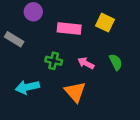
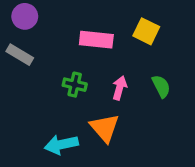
purple circle: (33, 12) -> (25, 16), moved
pink arrow: (86, 63) -> (120, 88), turned 77
cyan arrow: (27, 87) -> (61, 144), moved

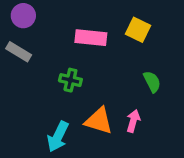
pink arrow: (120, 88) -> (133, 121), moved
orange triangle: (105, 128) -> (99, 121), turned -32
cyan arrow: (61, 144) -> (58, 137), turned -52

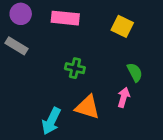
pink rectangle: (91, 38) -> (65, 18), moved
green cross: (70, 80) -> (75, 68), moved
pink arrow: (133, 121) -> (124, 97), moved

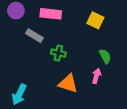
gray rectangle: (16, 46) -> (34, 36), moved
cyan arrow: (51, 121) -> (19, 94), moved

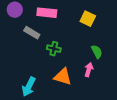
cyan arrow: (19, 94) -> (29, 87), moved

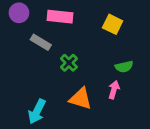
green cross: (54, 49) -> (69, 63), turned 32
green semicircle: (97, 52) -> (124, 67), turned 104

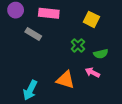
green cross: (69, 63) -> (78, 45), moved
pink arrow: (114, 90) -> (92, 72), turned -80

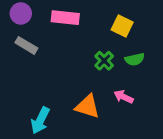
gray rectangle: (33, 34) -> (26, 45), moved
green semicircle: (101, 54) -> (135, 59), moved

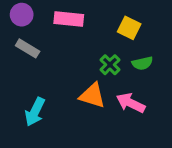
pink arrow: (124, 97) -> (131, 103), size x1.4
orange triangle: (87, 107) -> (92, 96), moved
cyan arrow: (40, 120) -> (35, 112), moved

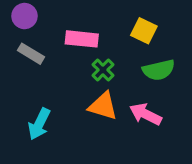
pink rectangle: (69, 19) -> (82, 39), moved
green semicircle: (142, 63) -> (159, 70), size x1.4
green cross: (110, 65) -> (103, 70), moved

